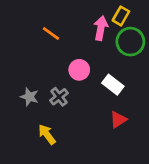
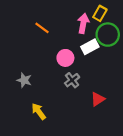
white rectangle: (113, 85) -> (90, 47), moved, turned -66
gray cross: (59, 97) -> (72, 80), moved

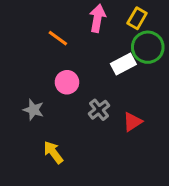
pink arrow: (83, 23) -> (97, 18), moved
pink circle: (65, 58) -> (67, 82), moved
red triangle: (98, 99) -> (133, 122), moved

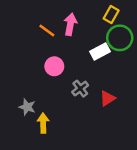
pink arrow: (97, 18) -> (70, 24), moved
gray star: (33, 110) -> (27, 107), moved
yellow arrow: (53, 152) -> (43, 123), turned 36

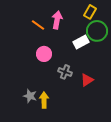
gray cross: (80, 89) -> (65, 72), turned -32
gray star: (27, 107) -> (30, 96), moved
yellow arrow: (43, 123) -> (44, 100), moved

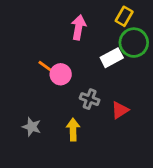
orange line: (38, 25) -> (47, 67), moved
gray star: (30, 96) -> (32, 127), moved
yellow arrow: (44, 100) -> (73, 129), moved

